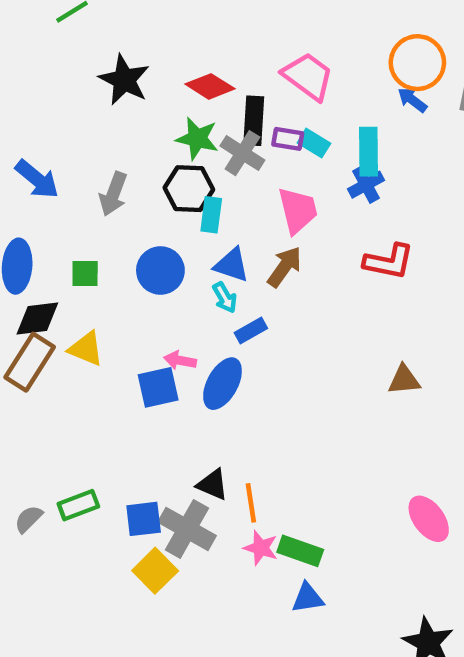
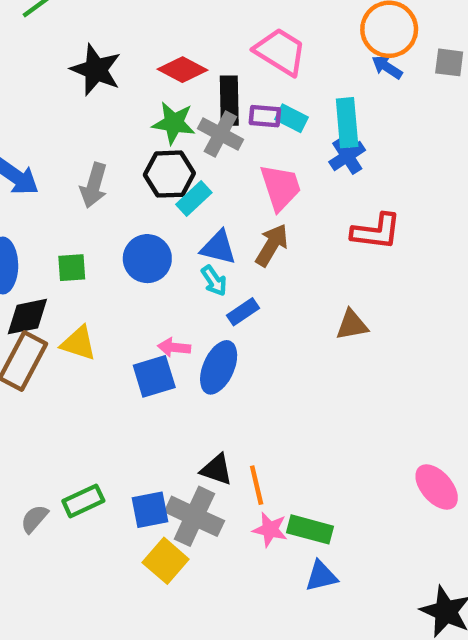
cyan rectangle: (211, 215) -> (194, 198), turned 44
brown triangle: (404, 380) -> (352, 325), moved

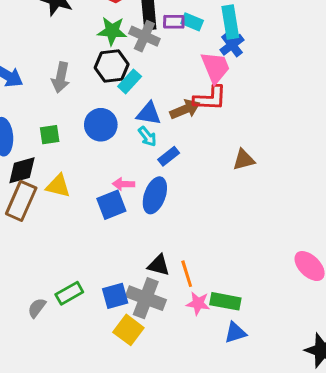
pink trapezoid: (281, 187) -> (215, 67), moved
red L-shape: (376, 232) -> (210, 98), moved
brown arrow: (272, 245) -> (185, 109), turned 40

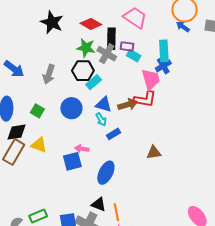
cyan rectangle: (192, 22) -> (134, 56), moved
green square: (50, 135) -> (37, 111), turned 32
brown triangle: (244, 160) -> (154, 153), moved
blue ellipse: (155, 195) -> (106, 173), moved

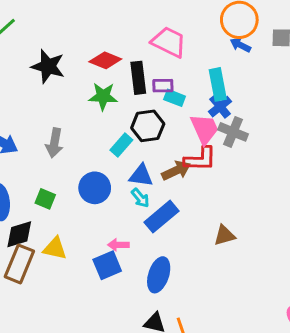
gray cross: (107, 54) -> (233, 132), moved
black hexagon: (83, 71) -> (148, 126), moved
blue rectangle: (113, 134) -> (162, 217), size x1.6

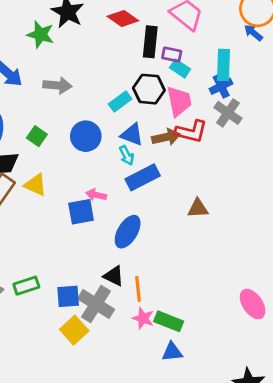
green star: (103, 96) -> (40, 35), moved
pink trapezoid: (205, 129) -> (179, 101), moved
gray arrow: (54, 143) -> (57, 85), turned -108

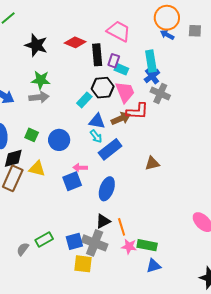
green star: (40, 35) -> (41, 80), moved
purple rectangle: (172, 54) -> (114, 61), turned -72
blue circle: (86, 136) -> (59, 140), moved
black triangle: (114, 276) -> (103, 221), turned -42
yellow square: (74, 330) -> (83, 264), turned -30

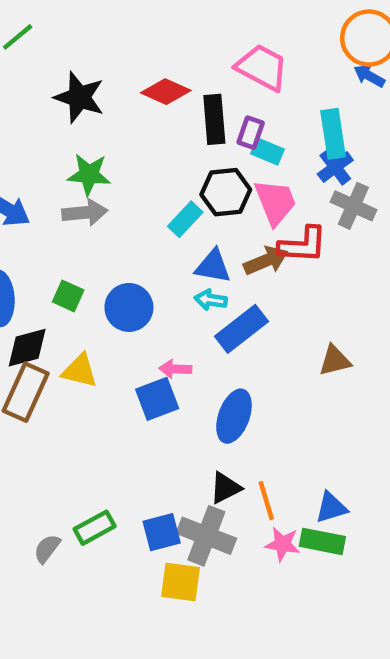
cyan arrow: (96, 136) -> (211, 300), turned 136
blue triangle: (154, 266) -> (331, 508), moved

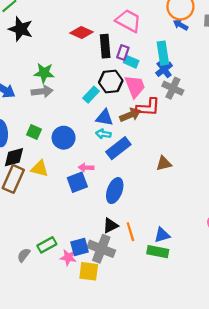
black star: (79, 97) -> (21, 29), moved
pink star: (282, 544) -> (68, 258), moved

